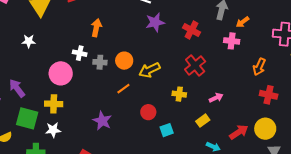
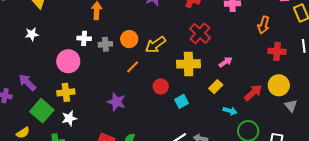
yellow cross: (179, 94) -> (189, 64), size x1.6
green square: (27, 118) -> (42, 111), turned 35

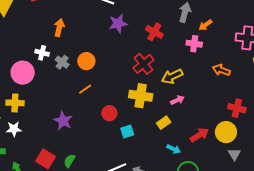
orange arrow: (264, 25) -> (221, 70), turned 84
red cross: (200, 33) -> (143, 64), moved
gray cross: (105, 44) -> (62, 62), turned 32
yellow arrow: (155, 45) -> (172, 76), moved
red cross: (277, 51) -> (237, 108), moved

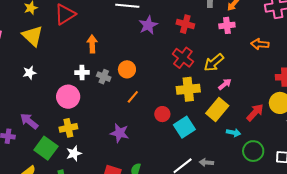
yellow rectangle: (164, 123) -> (217, 110), size x1.6
cyan square: (127, 131) -> (184, 127), size x1.5

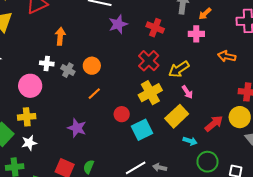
pink arrow: (225, 84) -> (187, 92), turned 88
yellow cross: (188, 89) -> (150, 93), turned -30

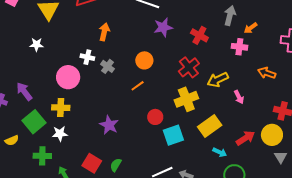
orange circle: (92, 66) -> (144, 60), moved
pink arrow: (187, 92) -> (239, 97), moved
orange line: (94, 94) -> (138, 86), moved

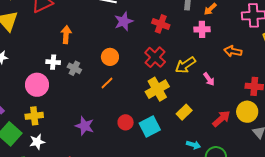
red circle: (155, 117) -> (126, 122), moved
yellow rectangle: (210, 126) -> (184, 112), size x0.7
cyan arrow: (220, 152) -> (193, 145), moved

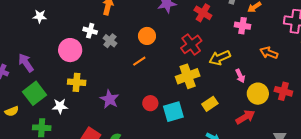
yellow circle: (247, 112) -> (258, 94), moved
yellow cross: (34, 116) -> (77, 82), moved

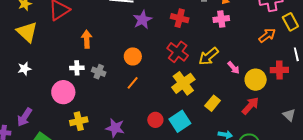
orange arrow: (269, 53) -> (267, 35), moved, turned 138
purple arrow: (26, 63) -> (25, 117), turned -96

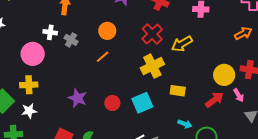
pink arrow: (234, 68) -> (239, 95), moved
yellow rectangle: (213, 103) -> (178, 91), turned 49
red circle: (155, 120) -> (112, 103), moved
yellow cross: (79, 121) -> (29, 85), moved

